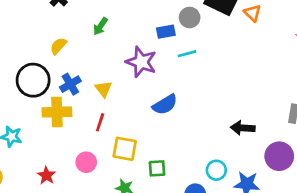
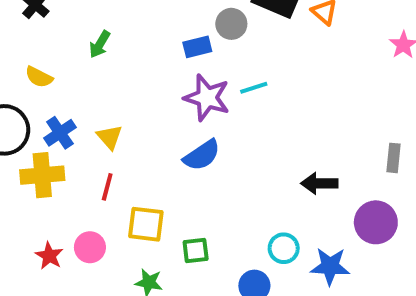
yellow semicircle: (58, 46) -> (39, 77), turned -102
cyan line: (187, 54) -> (254, 88), moved
purple star: (141, 62) -> (207, 98), moved
red star: (46, 175) -> (49, 256), moved

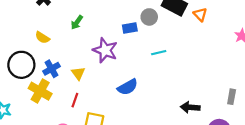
purple star: (207, 98) -> (105, 50), moved
yellow cross: (42, 175) -> (40, 91), turned 30

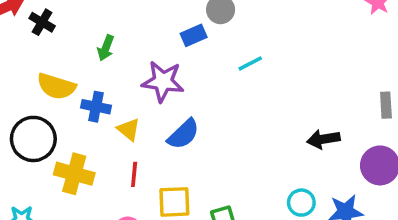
yellow semicircle: (42, 38) -> (56, 86), size x1.5
blue cross: (51, 69) -> (96, 107), moved, turned -35
blue semicircle: (128, 87) -> (183, 134), moved

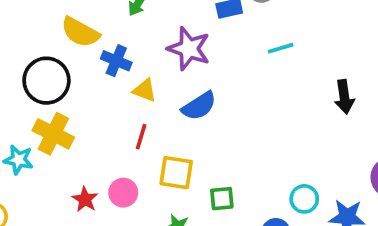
yellow triangle: (129, 129) -> (145, 90), turned -30
black arrow: (323, 139) -> (344, 97), moved, turned -100
yellow cross: (74, 174) -> (53, 134), moved

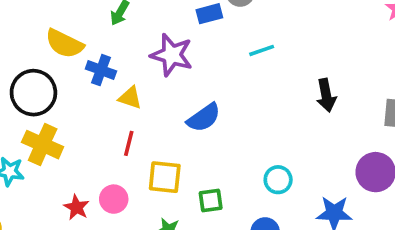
blue semicircle: (199, 106) -> (204, 118), moved
cyan circle: (304, 199) -> (278, 180), moved

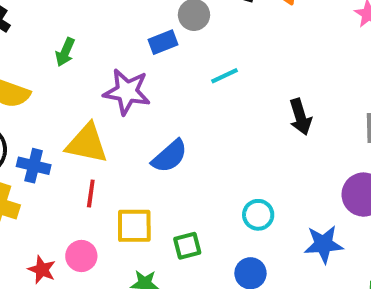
blue cross: (101, 70) -> (34, 166), moved
yellow triangle: (130, 98) -> (87, 143), size x1.6

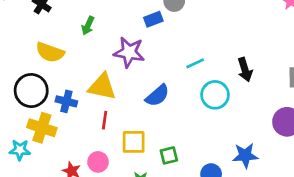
cyan line: (225, 76) -> (195, 63), moved
cyan circle: (258, 215) -> (215, 95), moved, size x1.4
blue star: (324, 244) -> (245, 155), moved

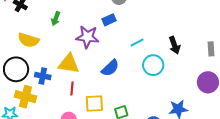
blue rectangle: (153, 19) -> (109, 20), moved

